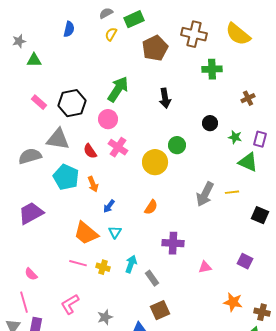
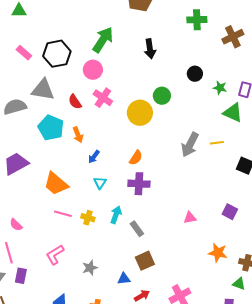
brown cross: (248, 98) -> (233, 37), moved, size x1.5
orange trapezoid: (86, 233) -> (56, 184), moved
purple cross: (173, 243) -> (139, 184), moved

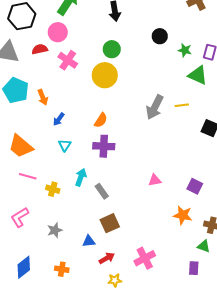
green circle: (162, 96) -> (112, 49), moved
red semicircle: (75, 102) -> (40, 49), moved, turned 112
purple square: (230, 212) -> (195, 186), moved
yellow cross: (88, 218) -> (53, 189), moved

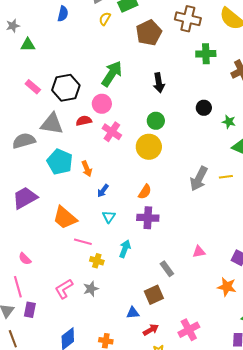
pink line: (28, 176) -> (83, 242), moved
gray rectangle: (102, 191) -> (167, 269), moved
gray star: (55, 230) -> (91, 289), moved

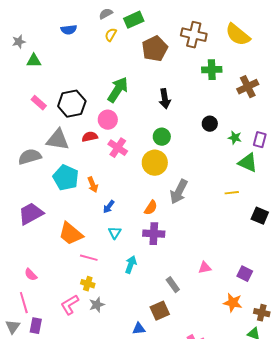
blue semicircle: (63, 14) -> (69, 30), turned 70
gray arrow: (199, 179) -> (179, 192), moved
yellow cross: (97, 261) -> (88, 284), moved

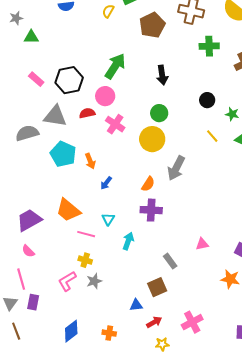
yellow line: (232, 193) -> (212, 136), moved, turned 56
purple trapezoid: (31, 214) -> (29, 220), moved
cyan triangle: (115, 233) -> (108, 219), moved

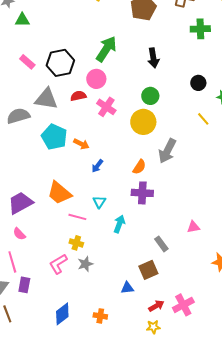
orange arrow: (90, 161) -> (81, 144), turned -42
red arrow: (154, 322) -> (156, 306), moved

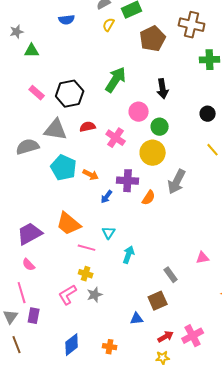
pink circle: (96, 79) -> (139, 112), moved
purple cross: (142, 193) -> (128, 181), moved

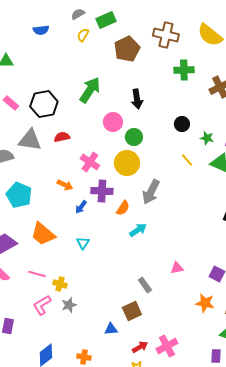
pink cross: (116, 138) -> (90, 162), moved
cyan pentagon: (64, 168) -> (19, 195), moved
pink line: (87, 248) -> (37, 274), moved
cyan arrow: (129, 255) -> (138, 230), moved, turned 36

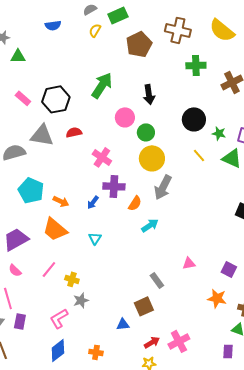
black circle: (182, 124) -> (194, 119), size x1.5
yellow circle: (127, 163) -> (152, 158), moved
orange arrow: (65, 185) -> (61, 201), moved
pink line: (37, 274) -> (49, 269), turned -66
pink L-shape: (42, 305) -> (59, 318), moved

